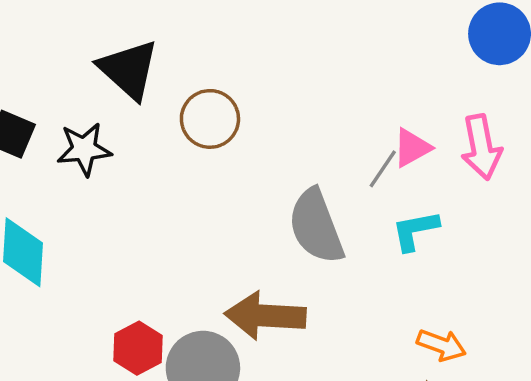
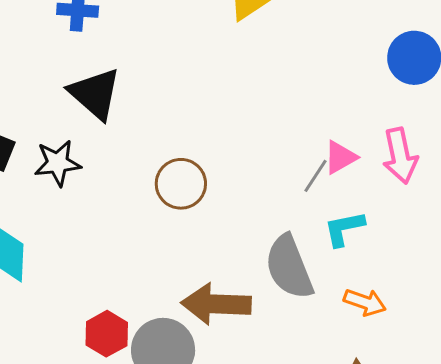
brown circle: (210, 119) -> (181, 184), moved
gray semicircle: (316, 226) -> (289, 267), moved
orange arrow: (441, 345) -> (365, 302), moved

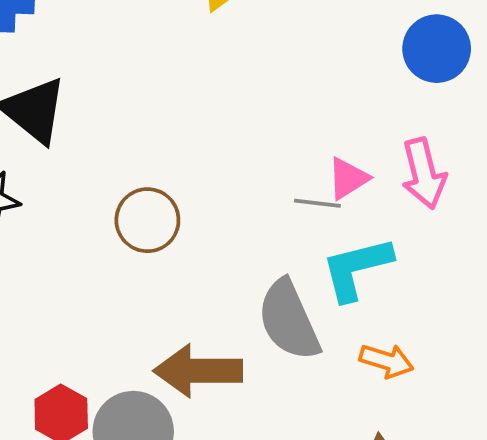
gray line: (315, 176) -> (317, 203), turned 66
cyan L-shape: (344, 229) -> (357, 269), size x1.4

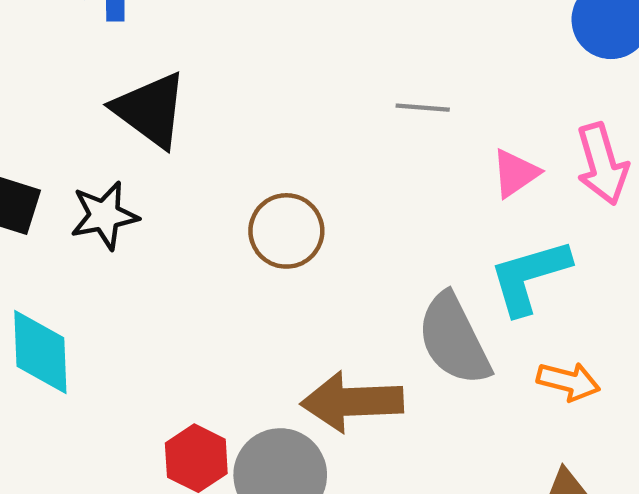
gray line: (317, 203) -> (423, 108), moved

